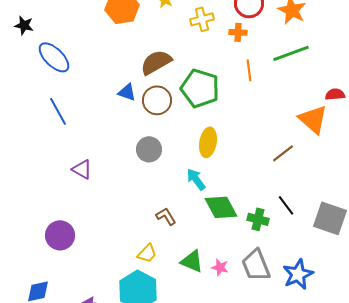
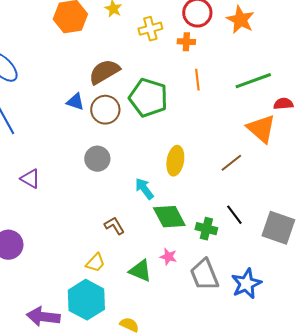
green line: (291, 53) -> (253, 81), moved
yellow ellipse: (208, 142) -> (175, 161), moved
pink star: (220, 267) -> (168, 257), moved

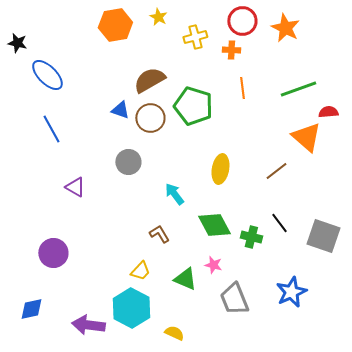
gray circle: (97, 159) -> (128, 162), moved
cyan arrow: (144, 189) -> (174, 194), moved
gray trapezoid: (204, 275) -> (234, 299), moved

